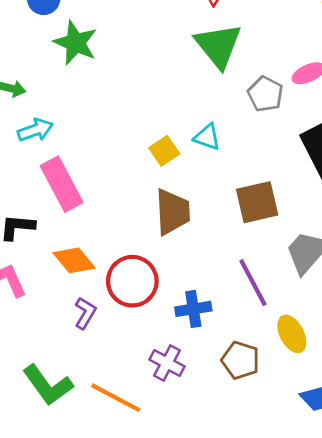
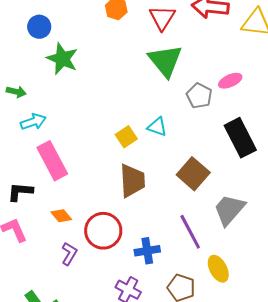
brown square: (257, 202) -> (193, 174), turned -36
orange diamond: (74, 260) -> (61, 216), size x0.7

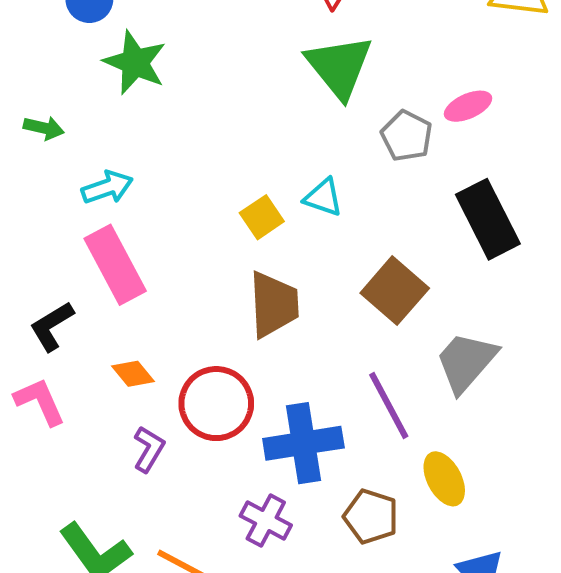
cyan arrow: (33, 122) -> (107, 187), moved
black L-shape: (20, 192) -> (52, 326), turned -36
blue cross: (147, 251) -> (303, 443), size x1.5

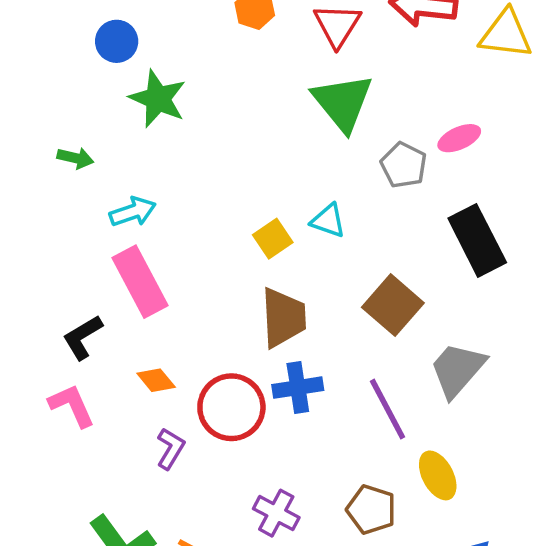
blue cross: (303, 443) -> (298, 388), moved, size x0.7

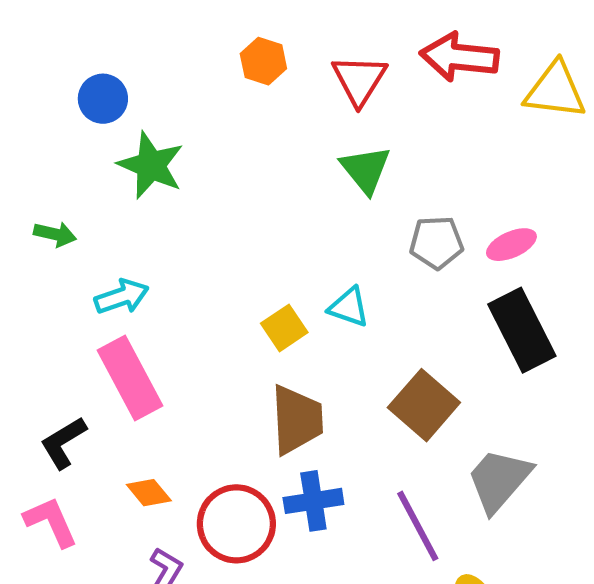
green triangle: (343, 102) -> (366, 170), size x0.7
pink ellipse: (459, 138) -> (511, 245), moved
gray pentagon: (404, 165) -> (436, 242), turned -30

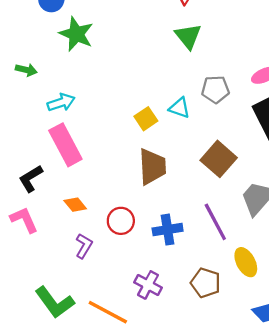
gray pentagon: (436, 242) -> (215, 89), moved
blue cross: (313, 501) -> (168, 230), moved
red circle: (236, 524) -> (121, 221), size x0.7

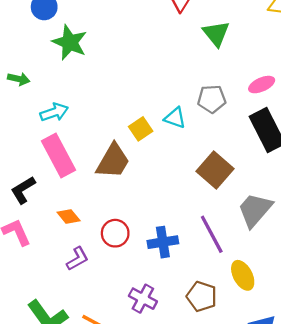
green triangle: (188, 36) -> (216, 34), moved
brown trapezoid: (152, 167) -> (113, 161), moved, turned 33
purple L-shape: (84, 246) -> (77, 259), turned 30

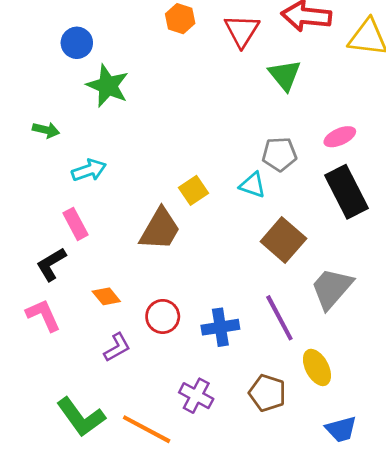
cyan triangle: (175, 118) -> (253, 185), moved
pink rectangle: (59, 156) -> (75, 224), moved, size x0.6

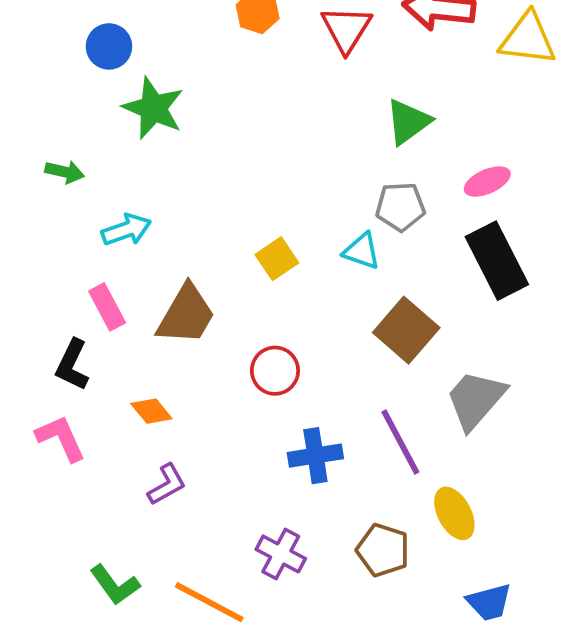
green triangle: (285, 75) -> (408, 122), moved, turned 33
brown trapezoid: (160, 229) -> (186, 315), moved
black L-shape: (51, 264) -> (72, 365), turned -33
red circle: (163, 316) -> (275, 371), moved
green L-shape: (81, 417) -> (115, 585), size x0.7

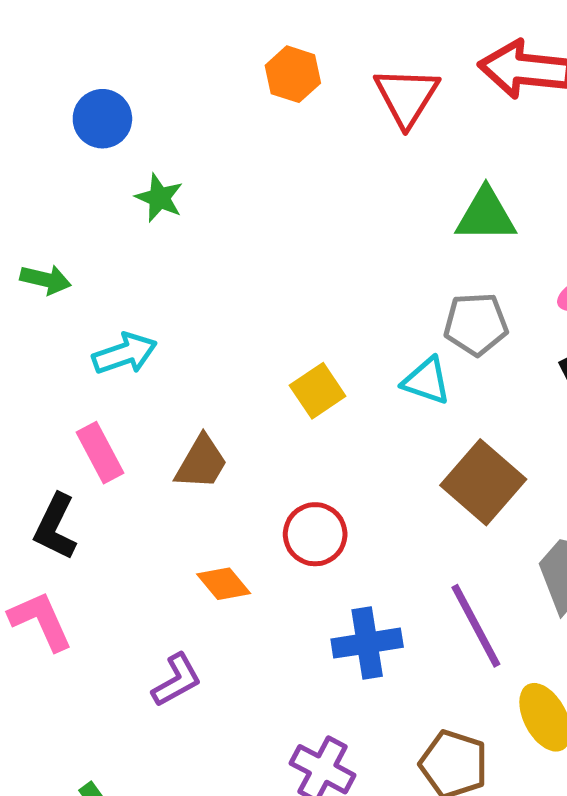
green star: (153, 108) -> (159, 198), size x0.6
green triangle: (408, 122) -> (486, 215), turned 36
brown trapezoid: (186, 315) -> (201, 463), size x0.7
orange diamond: (151, 411) -> (224, 584), moved

